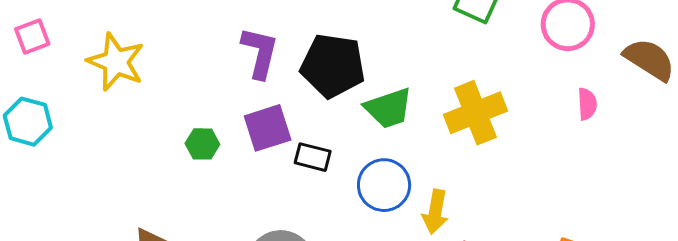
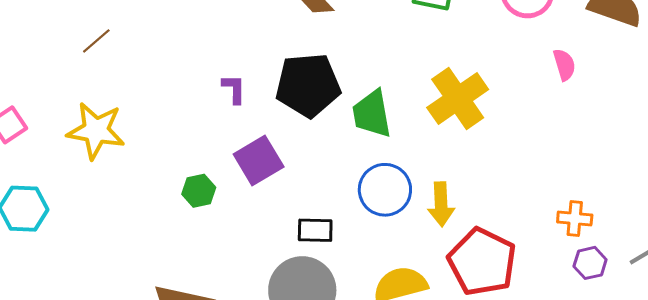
purple L-shape: (260, 53) -> (234, 89), size x0.6
green trapezoid: (388, 108) -> (372, 114), turned 112
black rectangle: (313, 157) -> (315, 230), moved

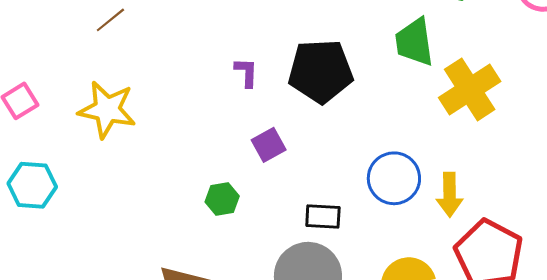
green trapezoid: (372, 114) -> (414, 42), moved
purple square: (259, 161) -> (269, 145), size x0.7
green hexagon: (199, 191) -> (222, 199), moved

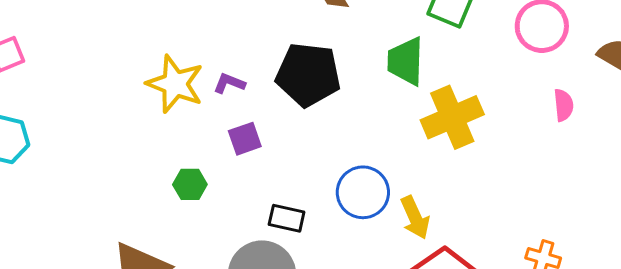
purple L-shape: (246, 72) -> (229, 83), moved, turned -80
yellow star: (107, 110) -> (175, 84), moved
yellow arrow: (450, 195) -> (415, 218), turned -33

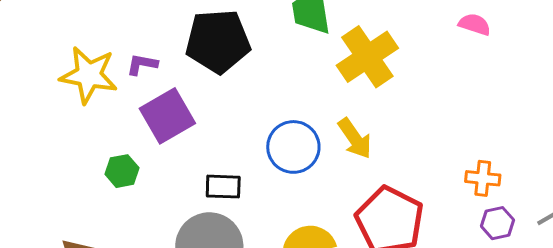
pink semicircle: (564, 105) -> (475, 24), turned -56
purple square: (245, 139) -> (167, 116), size x1.6
yellow arrow: (415, 218) -> (355, 139), moved

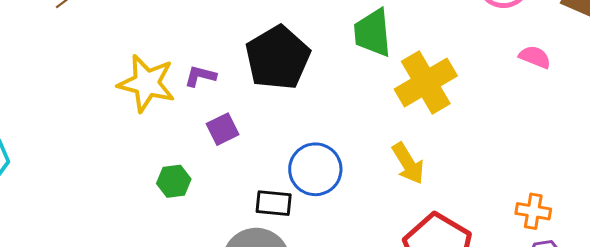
black pentagon: (218, 41) -> (278, 58), turned -30
purple square: (167, 116) -> (223, 129), size x0.6
blue circle: (293, 147) -> (315, 169), moved

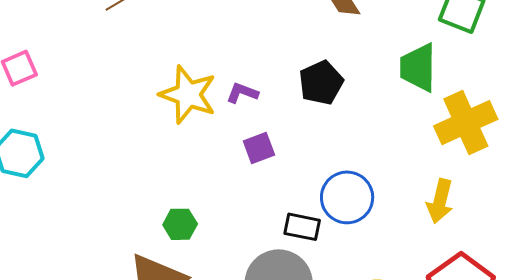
black pentagon: (278, 58) -> (321, 83), size x0.7
yellow arrow: (408, 163) -> (440, 201), turned 39
green hexagon: (174, 181) -> (180, 224), moved

